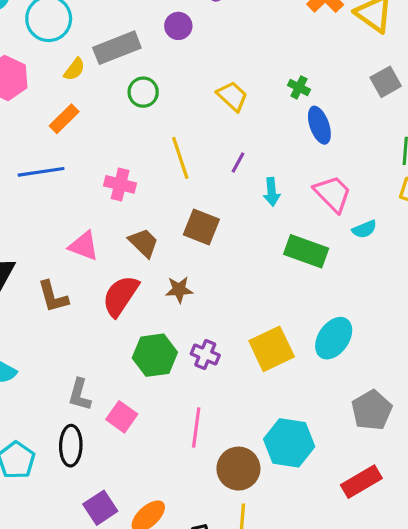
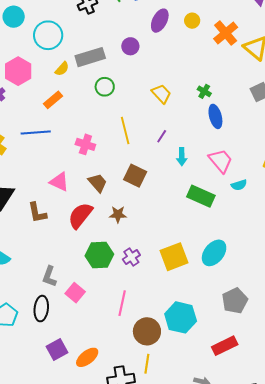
purple cross: (205, 354) -> (131, 257), turned 30

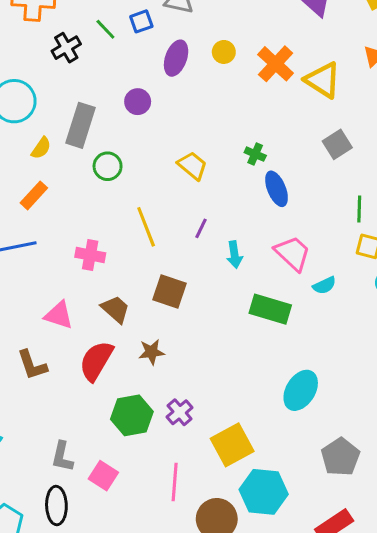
gray rectangle: (90, 57) -> (80, 125), turned -48
yellow square: (174, 257) -> (232, 445), moved

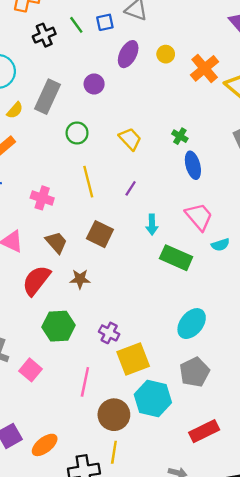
green circle: (108, 166) -> (77, 133), moved
cyan arrow: (235, 255) -> (152, 225), moved
purple cross: (180, 412) -> (109, 333), moved, turned -30
gray pentagon: (340, 457) -> (195, 372), moved

